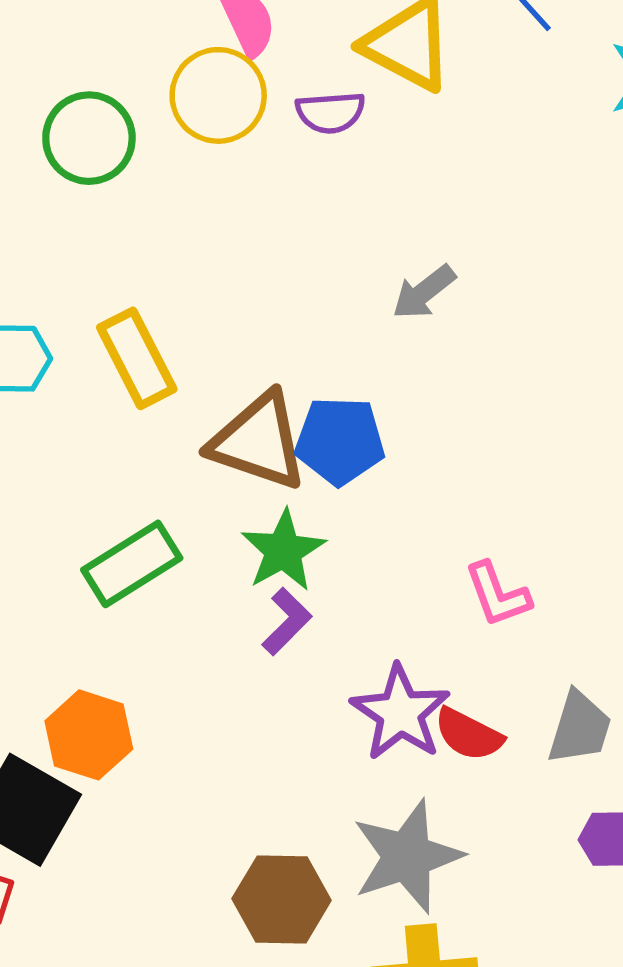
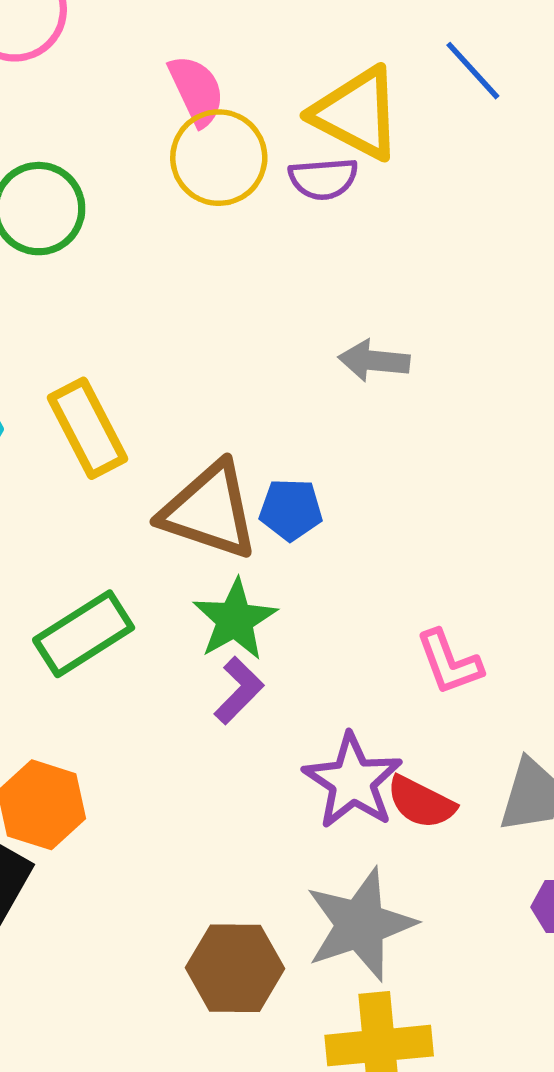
yellow circle: (218, 95) -> (219, 158), moved
purple semicircle: (330, 112) -> (323, 179), moved
gray arrow: (424, 292) -> (374, 361), turned 44
blue pentagon: (340, 441) -> (291, 510), size x0.7

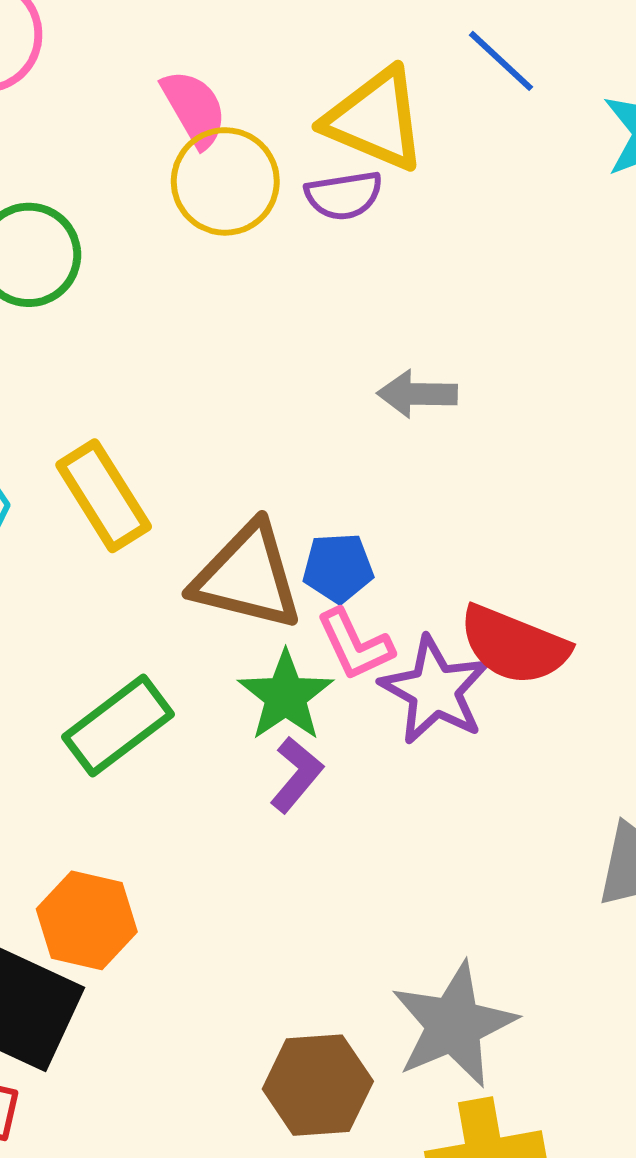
pink L-shape: (449, 662) -> (355, 645), moved
purple star: (353, 781) -> (435, 690), moved
red semicircle: (421, 802) -> (514, 645), moved, size x1.4

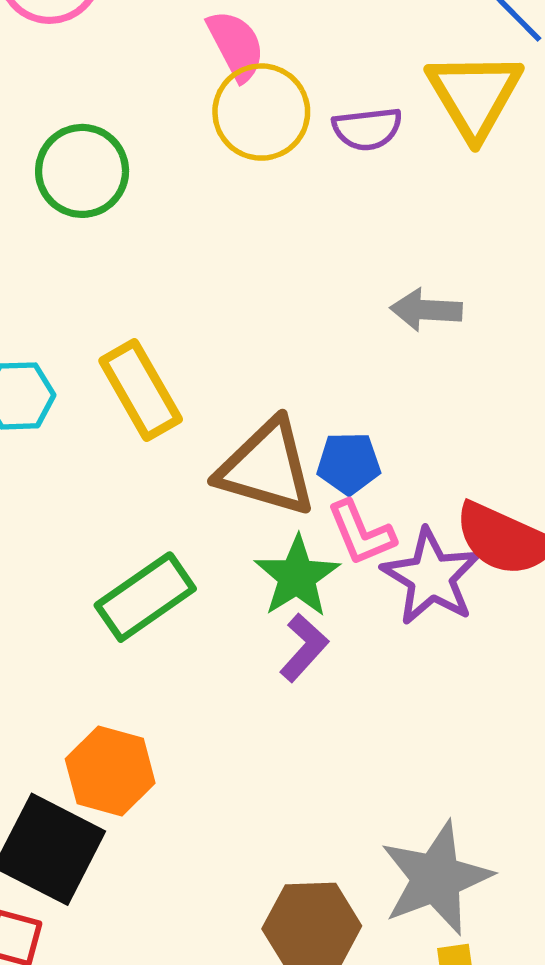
yellow triangle: (375, 119) -> (474, 95), moved, turned 34

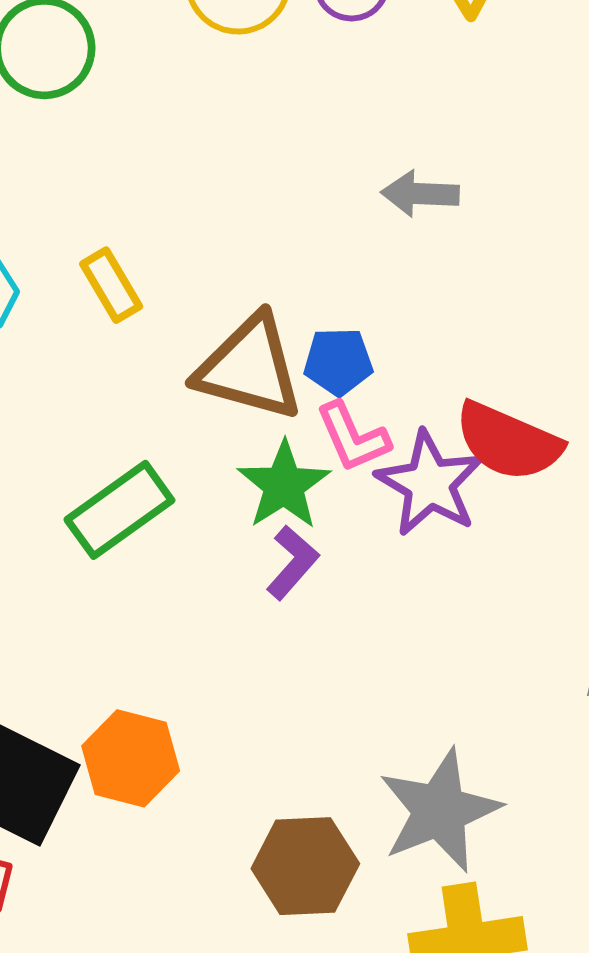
yellow rectangle: (141, 390) -> (111, 285), size x0.7
orange hexagon: (110, 771) -> (131, 758), moved

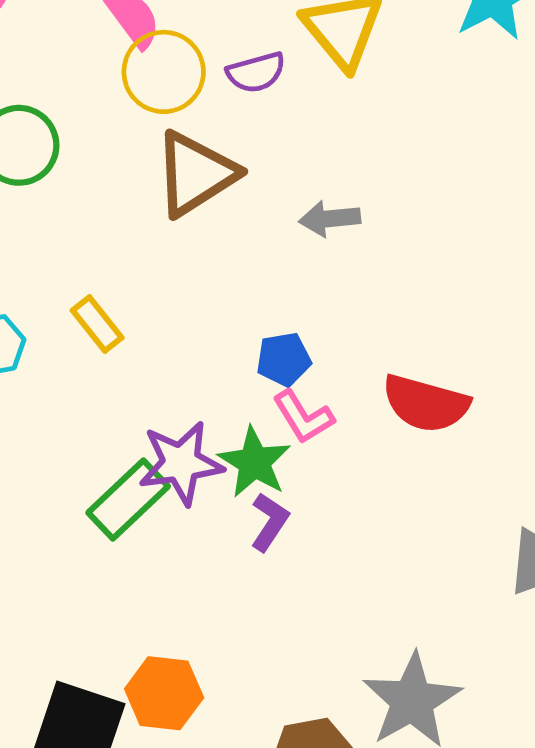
brown triangle: (249, 368) -> (195, 174), moved, turned -40
purple star: (430, 484) -> (181, 463), moved, turned -30

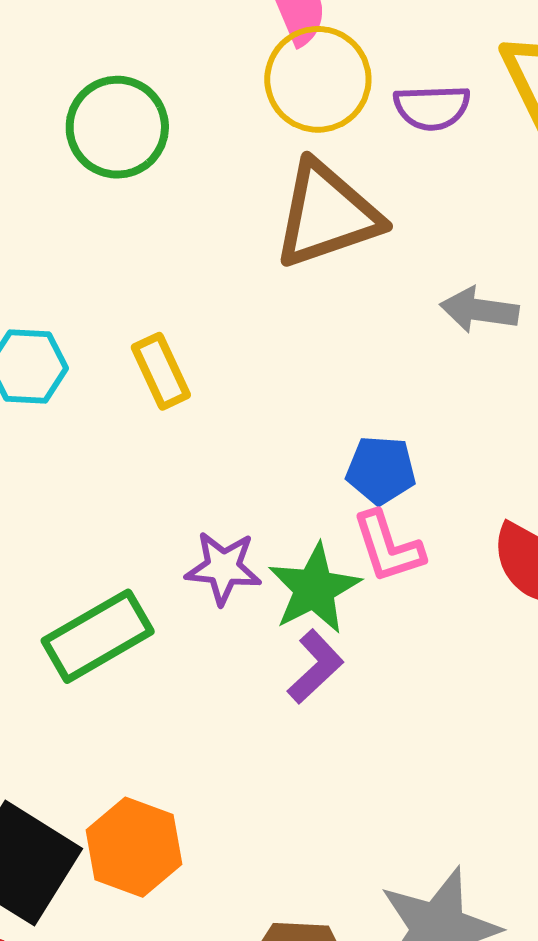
purple star: (181, 463) -> (223, 568), size x0.7
green rectangle: (128, 499) -> (98, 636), moved

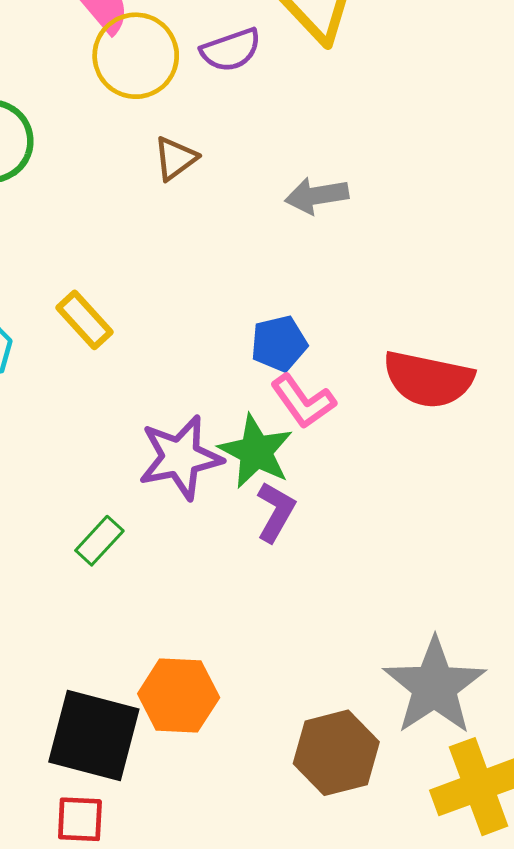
brown triangle: (327, 215) -> (175, 158), size x0.5
purple star: (223, 568) -> (180, 457), size x1.4
green rectangle: (98, 636) -> (99, 541), size x0.6

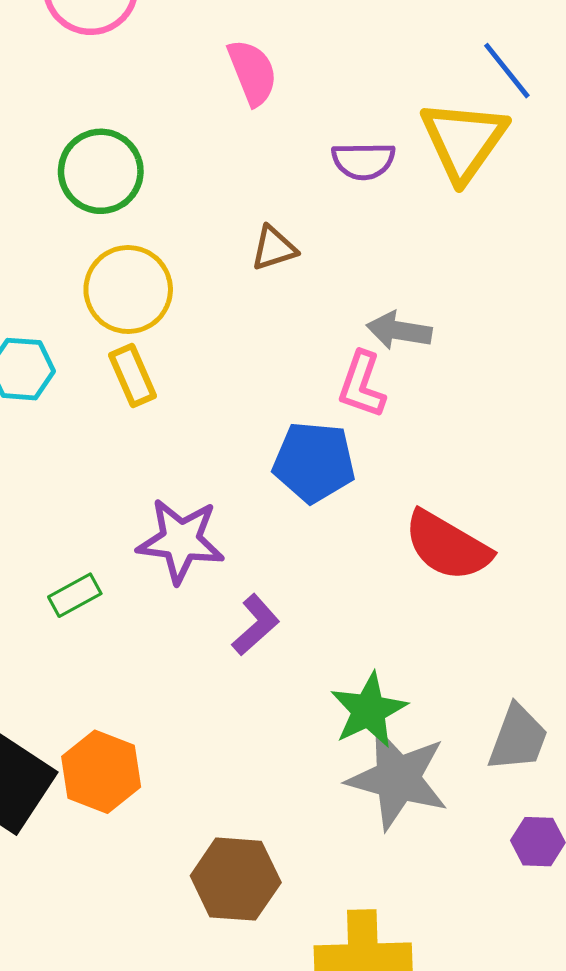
yellow circle: (136, 56) -> (128, 290), moved
blue pentagon: (279, 343) -> (314, 462), size x1.4
pink L-shape: (303, 401) -> (362, 385), moved, turned 36
green star: (256, 452) -> (369, 710), moved
gray star: (434, 686) -> (398, 779), moved, turned 30

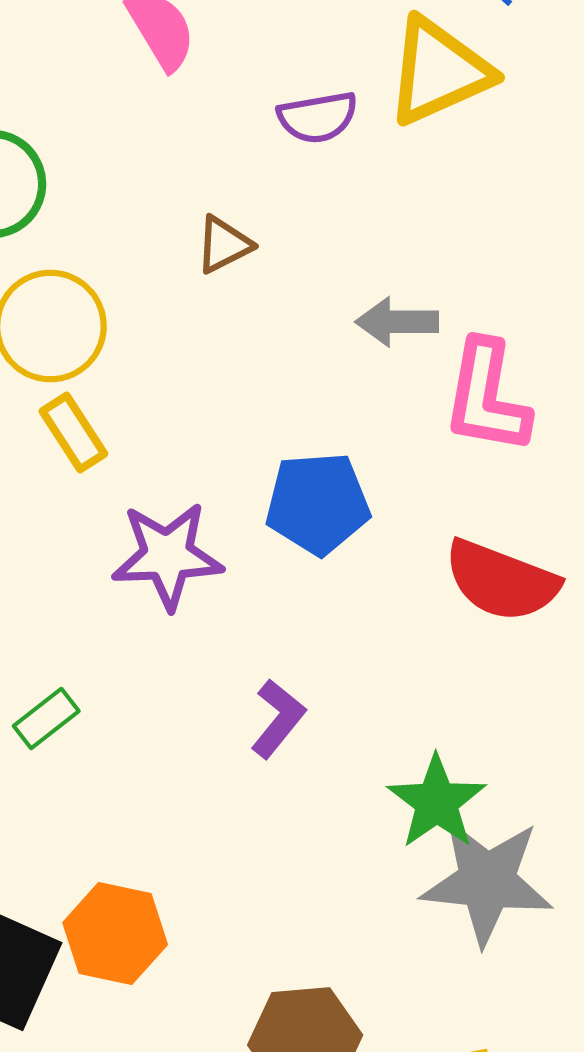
yellow triangle: (464, 140) -> (439, 71), turned 40
pink L-shape: (362, 385) -> (487, 397), moved, size x1.4
purple star: (181, 541) -> (167, 556), moved

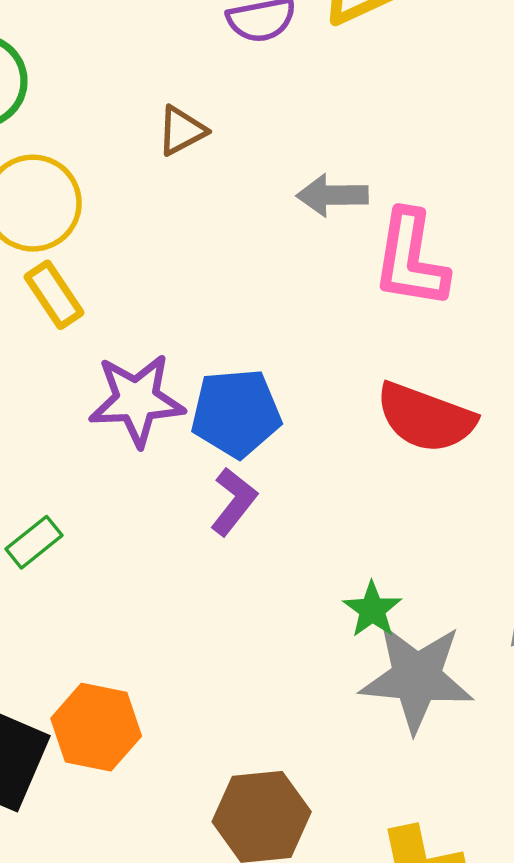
blue pentagon: (318, 503) -> (236, 413), moved
purple L-shape: (278, 719) -> (234, 502), moved
green star: (437, 802) -> (372, 610), size x0.7

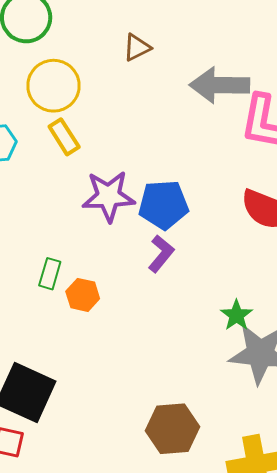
gray arrow: (332, 195) -> (220, 85), size x1.5
green rectangle: (34, 542) -> (50, 274), turned -36
orange hexagon: (96, 727) -> (83, 295), moved, size x0.7

